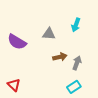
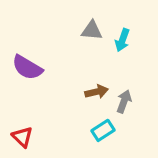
gray triangle: (49, 34) -> (92, 30), moved
cyan rectangle: (74, 87) -> (103, 130), moved

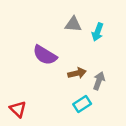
purple semicircle: (27, 68) -> (45, 55), moved

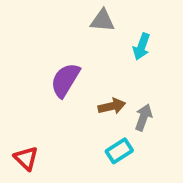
gray triangle: (73, 24) -> (102, 20), moved
purple semicircle: (45, 55) -> (65, 80), turned 90

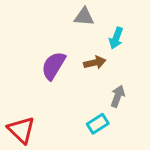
brown arrow: (112, 106) -> (95, 63), moved
red triangle: (26, 158) -> (21, 130), size x1.4

